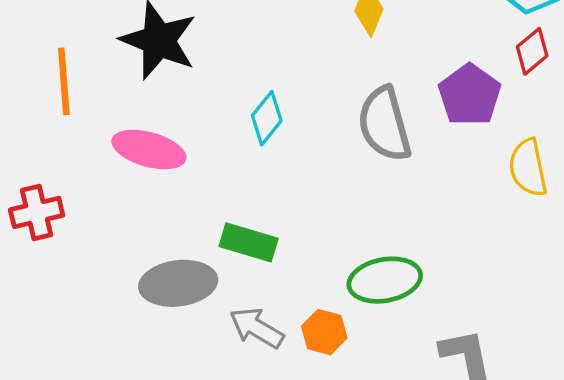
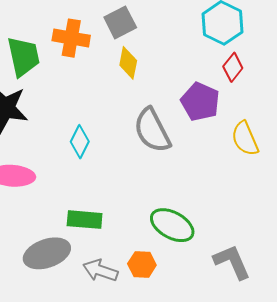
green ellipse: (385, 280) -> (172, 225), turned 51

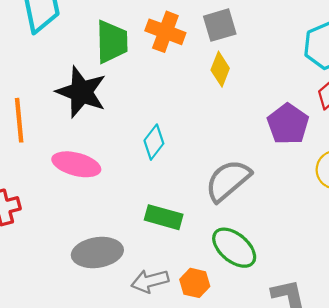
gray semicircle: (152, 130) -> (228, 180), moved, turned 66
green rectangle: (85, 220) -> (164, 217), moved
gray arrow: (100, 271) -> (150, 281), turned -44

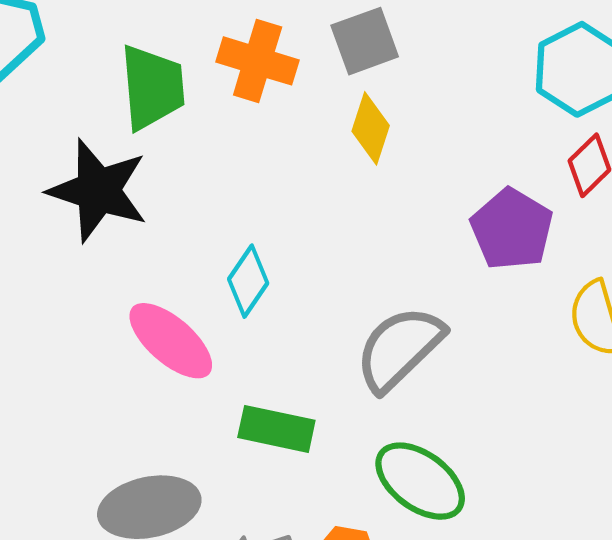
pink ellipse: (76, 164) -> (171, 341), moved, turned 30

